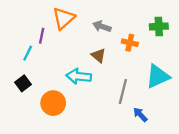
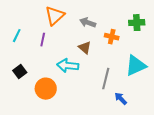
purple line: (42, 36) -> (43, 40), moved
cyan line: (28, 53) -> (17, 36), moved

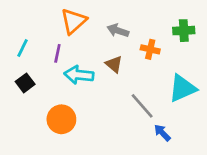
cyan arrow: (68, 66) -> (79, 75), moved
black square: (20, 72) -> (25, 83), moved
gray line: (106, 79) -> (142, 106), turned -55

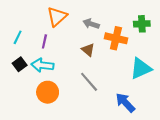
orange cross: (150, 49) -> (116, 38), size x1.5
cyan arrow: (79, 75) -> (42, 65), moved
gray line: (142, 106) -> (89, 82), moved
blue arrow: (162, 133) -> (125, 103), size x1.5

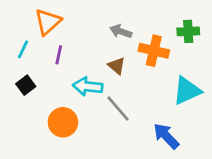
orange triangle: (57, 17) -> (48, 22), moved
cyan arrow: (42, 65) -> (88, 86), moved

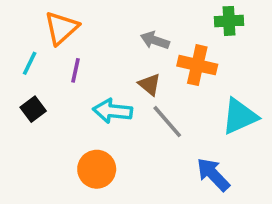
green cross: (188, 31) -> (229, 21), moved
gray line: (118, 109) -> (167, 122), moved
orange circle: (63, 122) -> (97, 169), moved

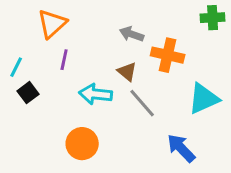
green cross: (229, 21) -> (213, 18), moved
cyan line: (30, 63) -> (16, 67), moved

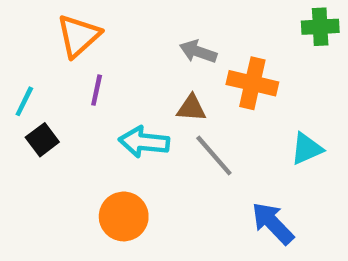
brown triangle: (127, 72) -> (191, 108), turned -36
cyan triangle: (204, 99) -> (307, 149), size x0.7

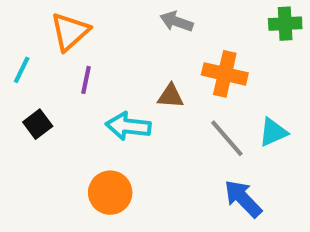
gray arrow: (198, 52) -> (177, 22), moved
cyan line: (24, 101) -> (22, 70), moved
gray line: (214, 156) -> (227, 138), moved

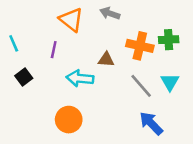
green cross: (285, 24) -> (169, 40), moved
orange triangle: (70, 32) -> (71, 20), moved, turned -40
cyan line: (22, 70) -> (14, 43), turned -49
cyan triangle: (273, 132) -> (170, 82), turned -36

